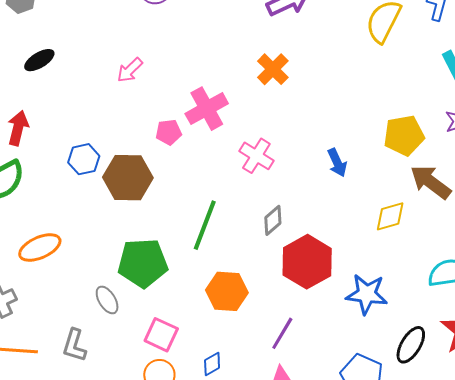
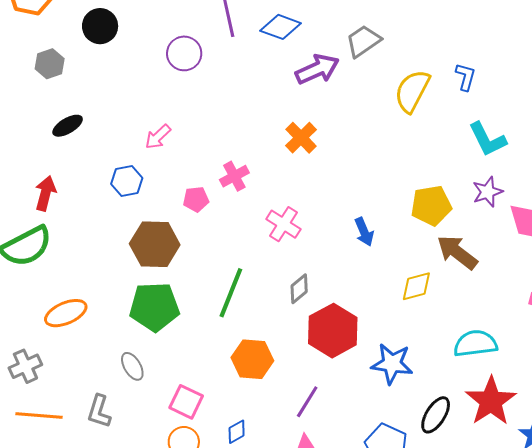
pink cross: (207, 109) -> (234, 176), size x0.7
blue hexagon: (84, 159) -> (127, 181), moved
green pentagon: (143, 263) -> (154, 307), moved

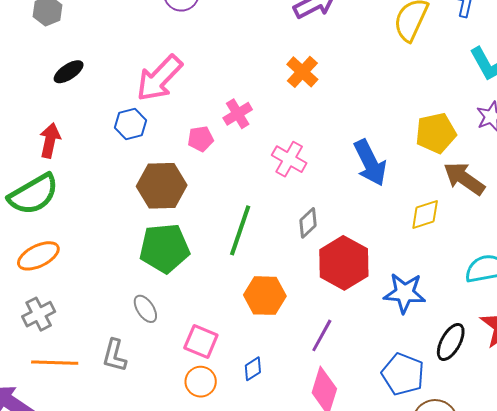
pink arrow: (158, 137) -> (159, 78), size x1.8
blue arrow: (364, 232) -> (370, 163), size x1.6
orange ellipse: (66, 313) -> (38, 256), moved

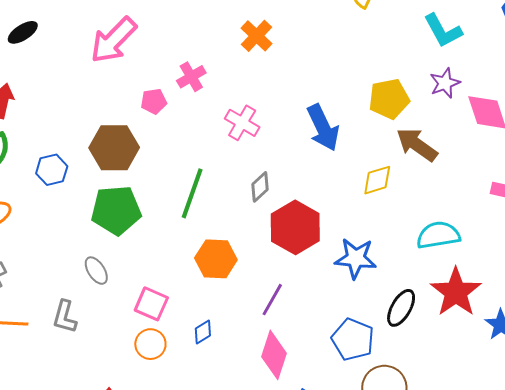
blue hexagon: (131, 124) -> (52, 170), moved

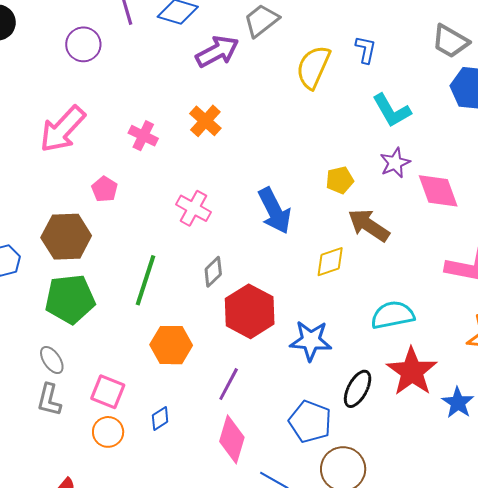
pink cross: (191, 77) -> (143, 136), moved, turned -32
yellow pentagon: (389, 99) -> (340, 180), size x0.7
pink pentagon: (154, 101) -> (105, 189), turned -30
gray L-shape: (65, 317) -> (49, 400), moved

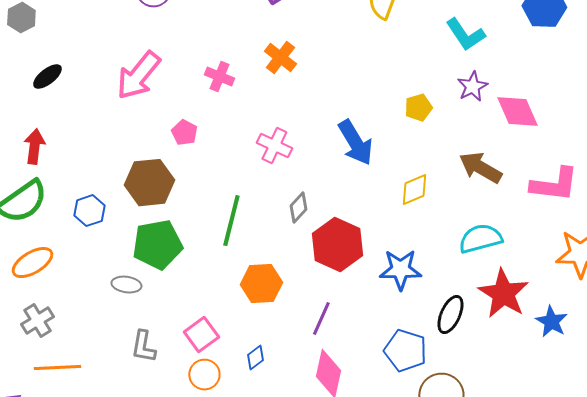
brown arrow: (369, 225) -> (480, 168), moved
gray ellipse: (52, 360) -> (126, 285), moved, turned -44
pink square: (108, 392) -> (201, 335), turned 36

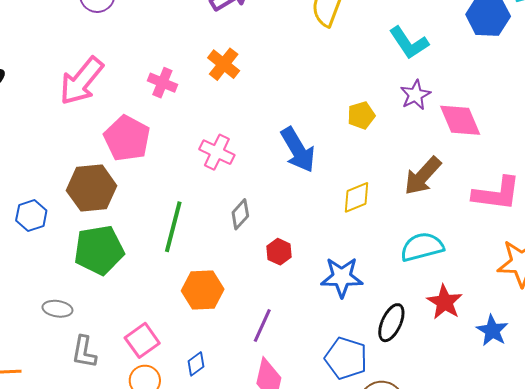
pink pentagon: (184, 133) -> (127, 138), size x1.8
brown arrow: (480, 168) -> (423, 176), turned -78
red hexagon: (337, 245) -> (279, 252), size x0.5
gray ellipse: (126, 285) -> (57, 309), moved
red star: (503, 294) -> (445, 302), size x0.7

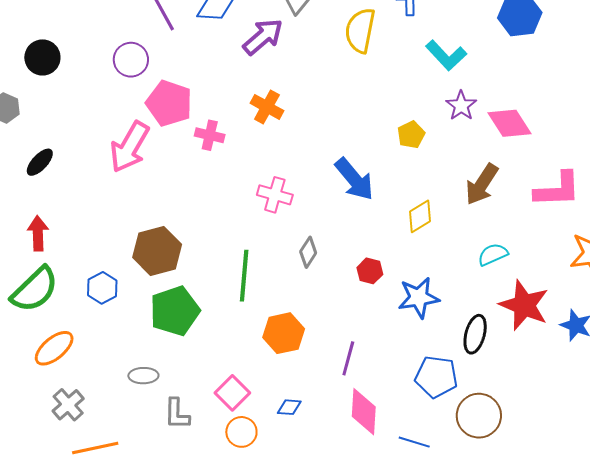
pink pentagon: (127, 138) -> (169, 103), moved
cyan semicircle: (422, 247) -> (493, 254), size x0.7
red hexagon: (279, 252) -> (370, 271), moved
red star: (445, 302) -> (524, 305), size x1.4
blue diamond: (196, 364) -> (289, 407), turned 50

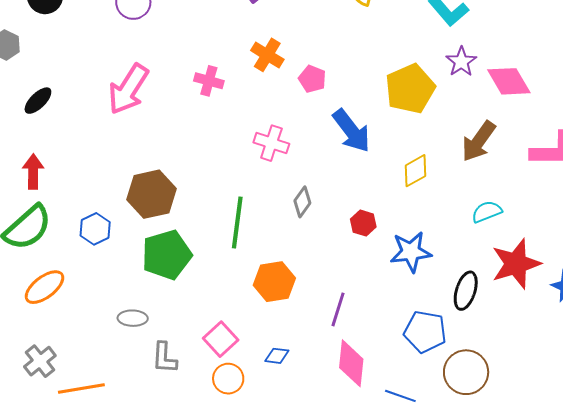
pink pentagon: (169, 103) -> (312, 79), moved, size x0.6
yellow pentagon: (411, 135) -> (410, 89), size x1.8
red star: (524, 305) -> (516, 264), turned 30
gray cross: (68, 405) -> (40, 361), moved

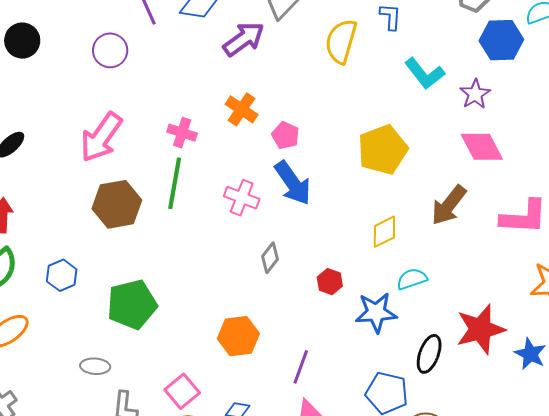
purple star: (461, 62) -> (475, 94), moved
blue arrow: (352, 131) -> (293, 183), moved
brown hexagon: (152, 194) -> (117, 204), moved
cyan semicircle: (487, 212) -> (412, 279), moved
green line: (237, 222) -> (175, 183), moved

